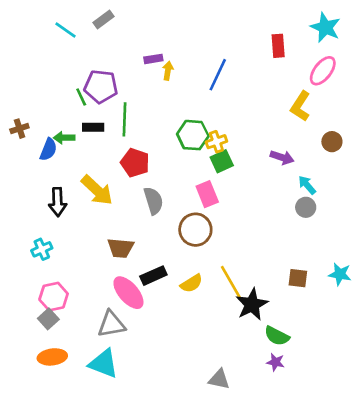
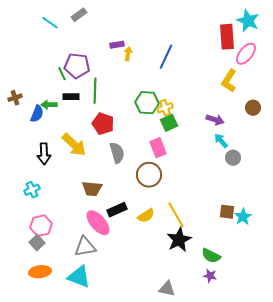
red rectangle: (278, 46) -> (227, 37), moved, size x1.4
cyan arrow: (307, 185) -> (221, 141), moved
cyan star: (340, 274) -> (243, 217), moved, turned 30
black star: (252, 304) -> (179, 240), moved

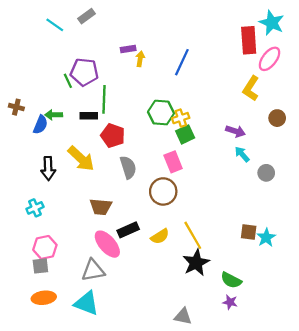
black rectangle: (71, 97) -> (89, 116), moved
brown cross: (15, 98) -> (16, 107), turned 32
gray circle: (233, 158) -> (266, 173), moved
gray square: (37, 243) -> (40, 266), turned 35

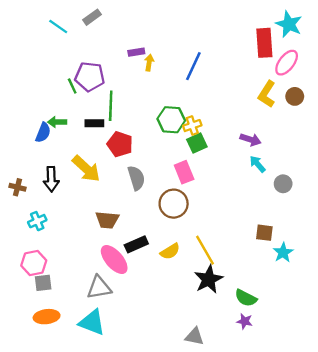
brown cross: (16, 107) -> (17, 187), moved
brown circle: (277, 118) -> (295, 96), moved
brown square: (249, 232) -> (264, 233), moved
pink hexagon: (45, 247) -> (34, 263), moved

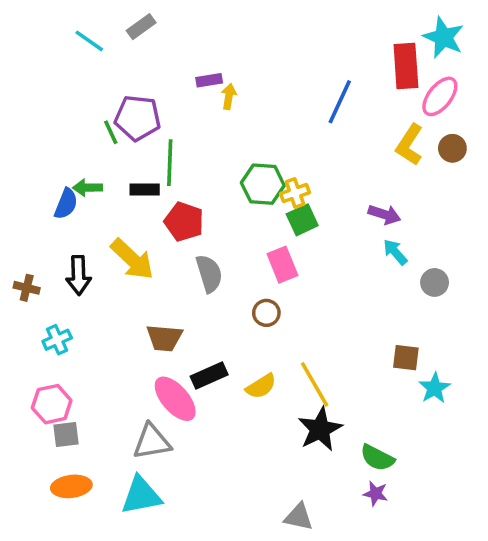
blue line: (193, 66) -> (340, 102), moved
brown circle: (174, 204) -> (266, 313), size x0.6
cyan triangle: (92, 322) -> (141, 495), turned -32

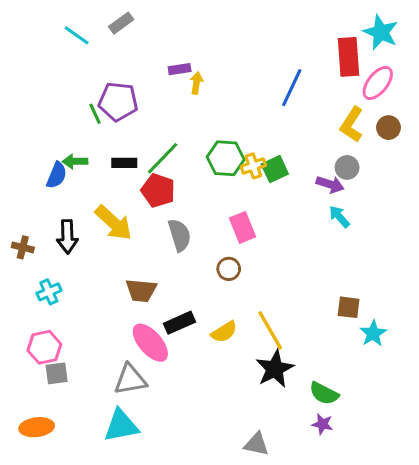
green line: (170, 163) -> (163, 158), moved, turned 42
green square: (302, 220) -> (275, 169), moved
gray circle: (435, 282) -> (347, 167), moved
orange ellipse: (71, 486) -> (37, 427), moved

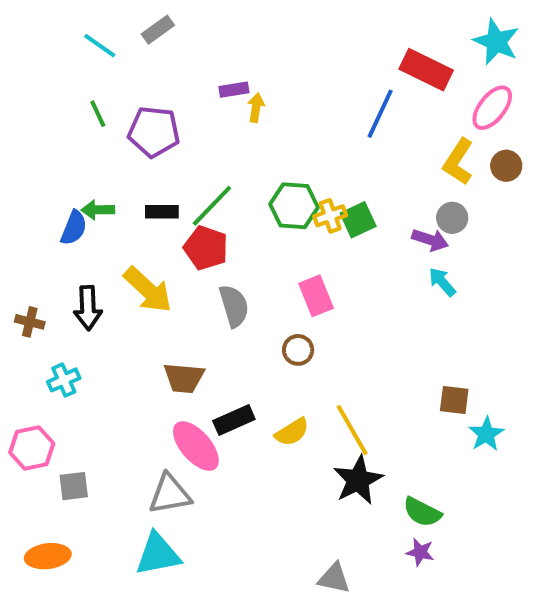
red rectangle: (349, 57) -> (426, 70), moved, turned -60
green line: (95, 114) -> (98, 114), moved
pink hexagon: (44, 347) -> (32, 448), moved

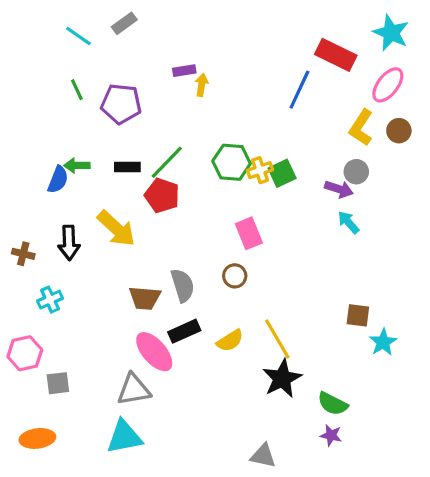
gray semicircle: (234, 306) -> (183, 285), moved

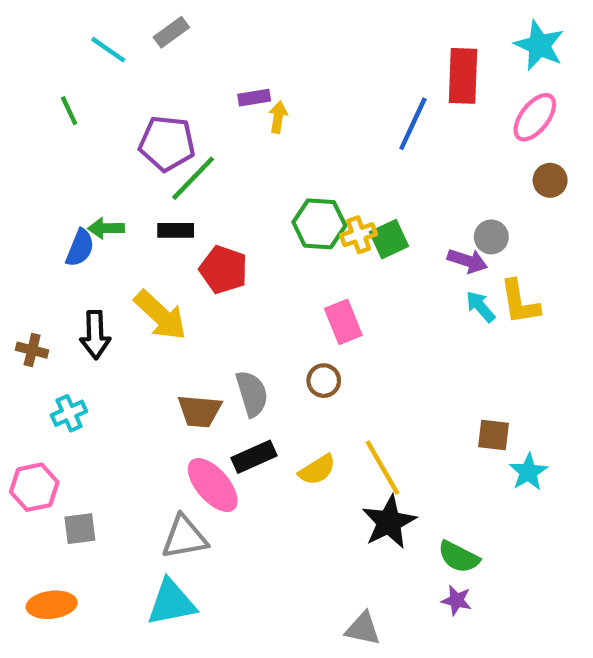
red rectangle: (336, 55) -> (463, 76), turned 66
green line: (77, 90) -> (69, 111), moved
yellow L-shape: (361, 128) -> (520, 302), moved, turned -42
green line: (167, 162) -> (193, 178), moved

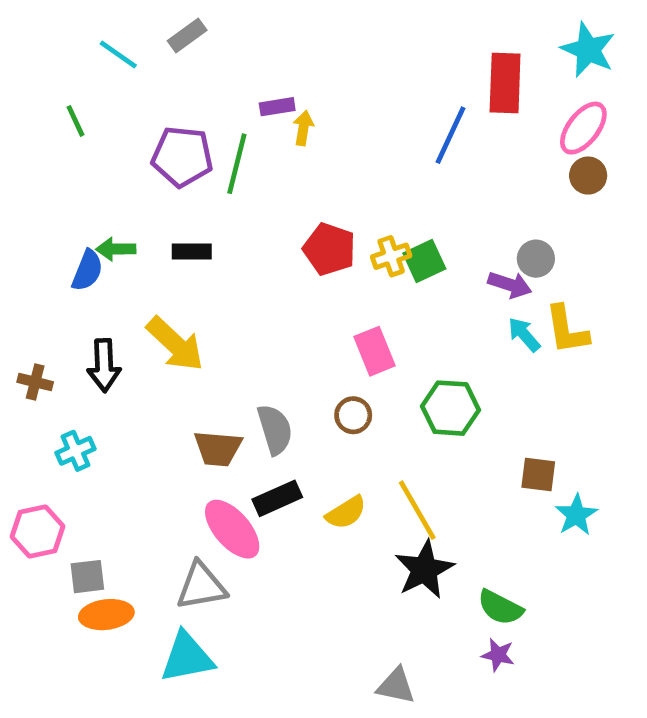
green line: (193, 178) -> (237, 164), moved, turned -30
brown circle: (550, 180) -> (588, 176), moved
green hexagon: (319, 224) -> (450, 408), moved
red pentagon: (224, 270) -> (329, 249), moved
orange ellipse: (52, 605) -> (106, 615), moved

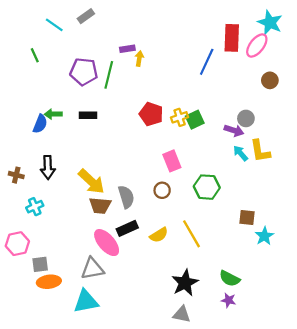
pink ellipse: (583, 128) -> (257, 46), moved
yellow arrow: (175, 344) -> (91, 182), moved
black star: (424, 569) -> (185, 283), moved

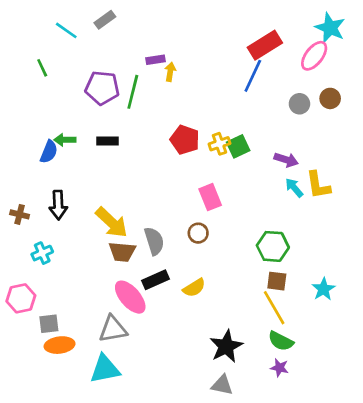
red rectangle: (232, 38) -> (265, 45), moved, turned 56
gray circle: (246, 118) -> (299, 104), moved
green hexagon: (207, 187) -> (273, 246), moved
brown square: (247, 218) -> (277, 281), moved
yellow line: (191, 234) -> (274, 308), moved

